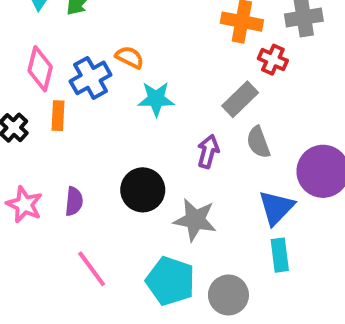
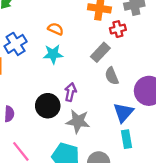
orange semicircle: (130, 57) -> (56, 29), moved
red cross: (273, 60) -> (118, 29), turned -35
purple arrow: (208, 151) -> (70, 92), moved

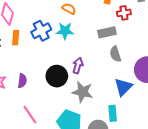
blue cross: (16, 44) -> (41, 31), moved
gray rectangle: (100, 52) -> (107, 32), turned 30
cyan rectangle: (127, 139) -> (113, 113), moved

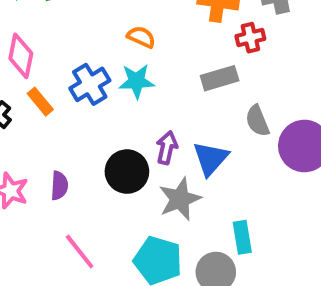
orange rectangle: (16, 38) -> (40, 102), turned -40
gray semicircle: (115, 54) -> (257, 121), moved
blue triangle: (123, 87) -> (211, 158), moved
gray star: (83, 92) -> (180, 199), turned -30

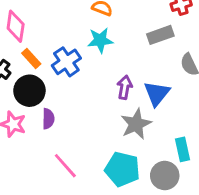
blue cross: (90, 84) -> (66, 62), moved
black circle: (127, 172) -> (29, 91), moved

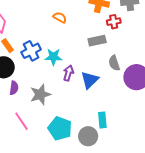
cyan star: (100, 40) -> (53, 57), moved
gray star: (136, 124) -> (40, 94), moved

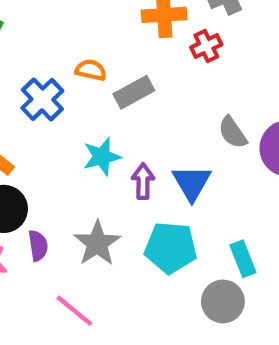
gray rectangle: (97, 41) -> (134, 92), moved
blue cross: (31, 51) -> (42, 99), moved
cyan pentagon: (60, 128) -> (171, 248), moved

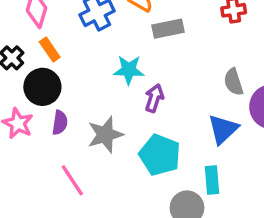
blue triangle: (192, 183) -> (223, 129), moved

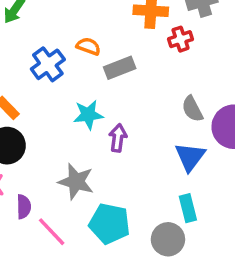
purple semicircle: (60, 123) -> (24, 207), moved
gray star: (105, 135) -> (76, 182), turned -30
cyan pentagon: (160, 155) -> (110, 224), moved

